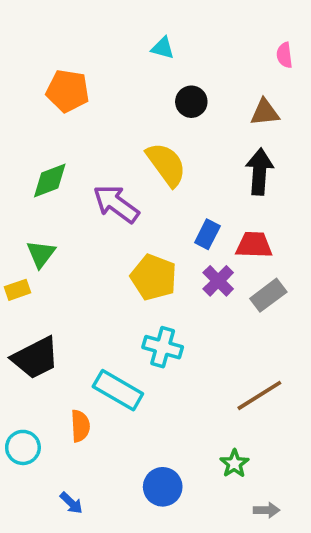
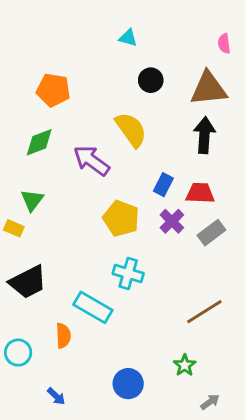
orange pentagon: (68, 91) -> (53, 90), moved
brown triangle: (265, 112) -> (209, 89), size x1.6
yellow rectangle: (18, 290) -> (14, 228), turned 42
gray arrow: (267, 510) -> (210, 402), turned -36

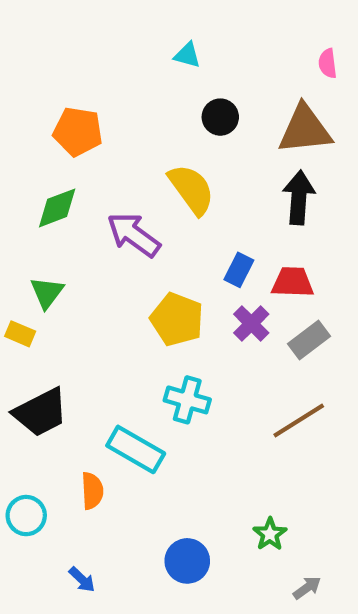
brown line: (204, 312) -> (299, 421), moved

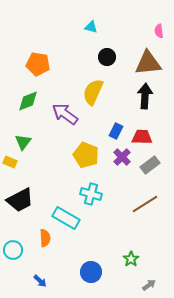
yellow semicircle: (191, 189) -> (93, 92), turned -120

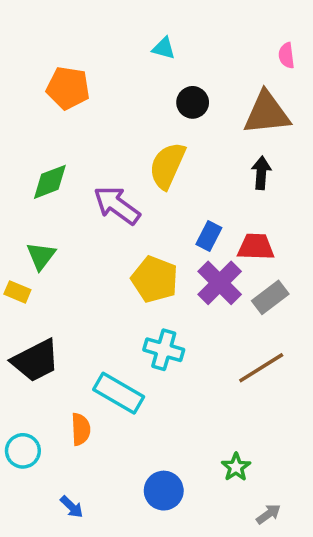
orange pentagon: (38, 64) -> (68, 88), moved
black arrow: (145, 96) -> (261, 173), size x0.7
purple cross: (122, 157) -> (220, 283), size x1.4

